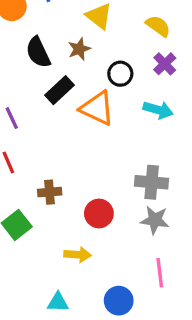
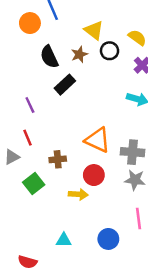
black circle: (120, 74) -> (110, 51), moved
orange triangle: (97, 108) -> (97, 140), moved
yellow arrow: (78, 255) -> (78, 194), moved

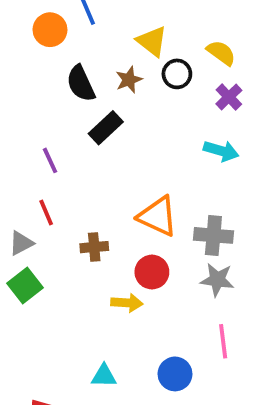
green square: (34, 183) -> (25, 285), moved

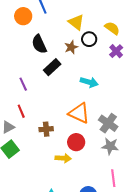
brown star: (129, 80) -> (71, 47), moved
cyan arrow: (221, 151) -> (89, 82), moved
gray cross: (213, 235) -> (108, 123), turned 30

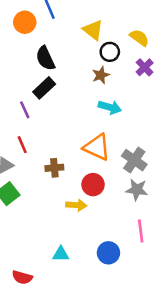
brown star: (71, 47) -> (101, 75), moved
black rectangle: (52, 67) -> (44, 88), moved

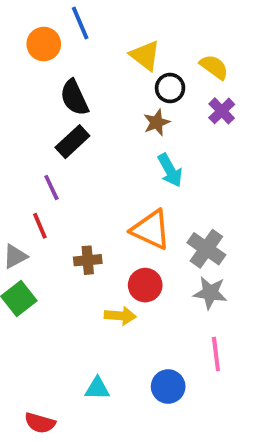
cyan arrow: (110, 107) -> (170, 170), turned 45
purple line: (25, 110) -> (51, 188), moved

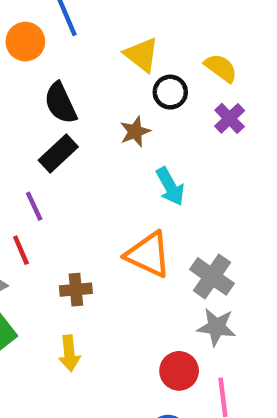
brown star: (157, 122) -> (135, 132), moved
red circle: (145, 285) -> (179, 371), moved
yellow arrow: (120, 316) -> (69, 353), moved, turned 80

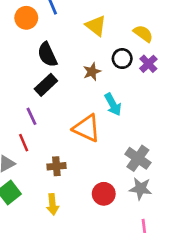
black circle: (170, 92) -> (122, 59), moved
orange triangle: (148, 255) -> (87, 128), moved
red circle: (179, 371) -> (104, 194), moved

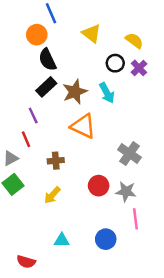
orange circle: (26, 18) -> (37, 35), moved
brown star: (92, 72) -> (75, 92), moved, size x1.5
cyan arrow: (113, 104) -> (107, 93), moved
gray star: (141, 189) -> (126, 192), moved
yellow arrow: (53, 204) -> (52, 195), turned 48

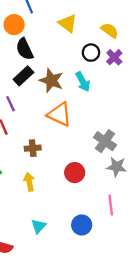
brown star: (75, 92) -> (51, 81), turned -30
gray star: (126, 192) -> (117, 167), moved
yellow arrow: (52, 195) -> (29, 182), turned 126
cyan triangle: (62, 240) -> (39, 226), turned -49

